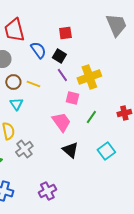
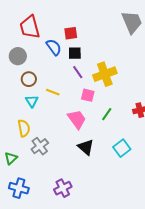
red square: (65, 33) -> (71, 33), moved
black square: (59, 56) -> (75, 53), turned -32
yellow line: (33, 84) -> (53, 92), moved

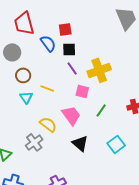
yellow semicircle: (24, 128) -> (48, 124), moved, turned -42

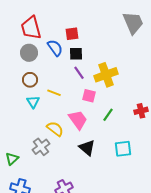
gray circle: (12, 52) -> (29, 53), moved
cyan square: (116, 144) -> (123, 149), turned 30

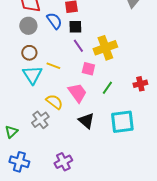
cyan triangle: (33, 102) -> (32, 75), size x1.5
cyan square: (123, 149) -> (122, 122), size x1.4

